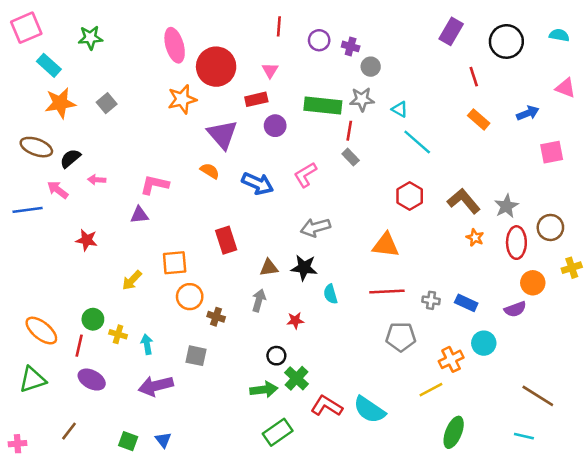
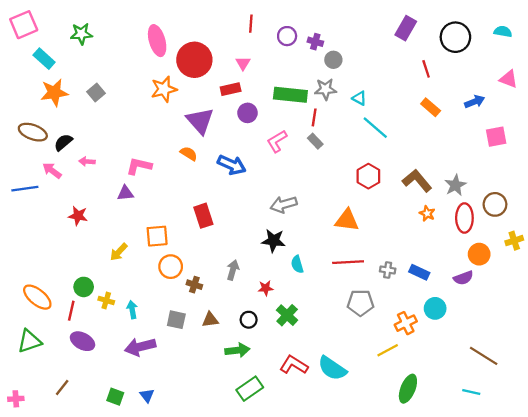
pink L-shape: (305, 175) -> (277, 141), moved
brown triangle: (269, 268) -> (210, 320), moved
green cross: (297, 378) -> (287, 315), moved

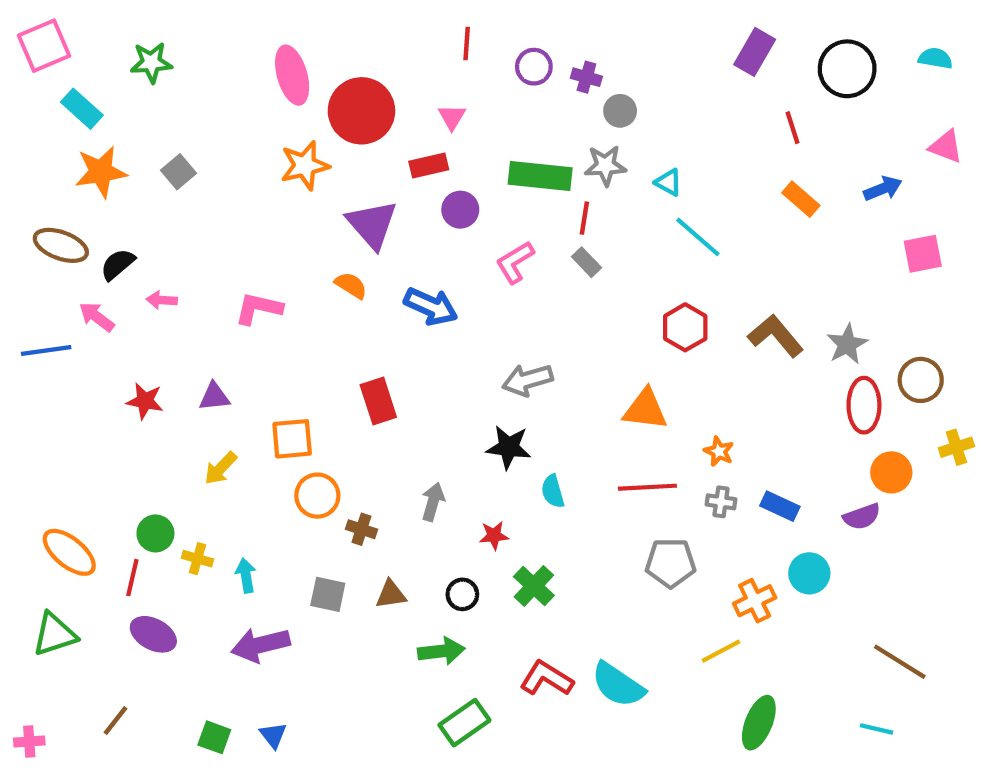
purple triangle: (125, 193) -> (214, 397), moved
orange star: (427, 213) -> (719, 451), moved

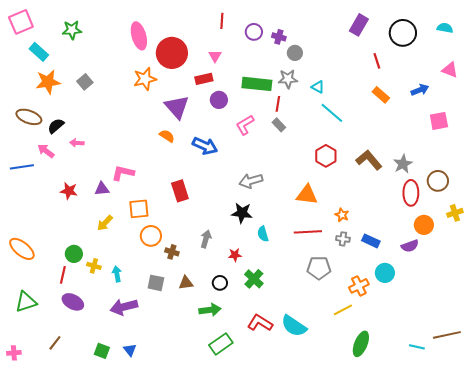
pink L-shape: (258, 308) -> (123, 173), moved
orange ellipse: (69, 552) -> (22, 249), moved
brown line: (900, 662) -> (447, 335), moved, turned -44

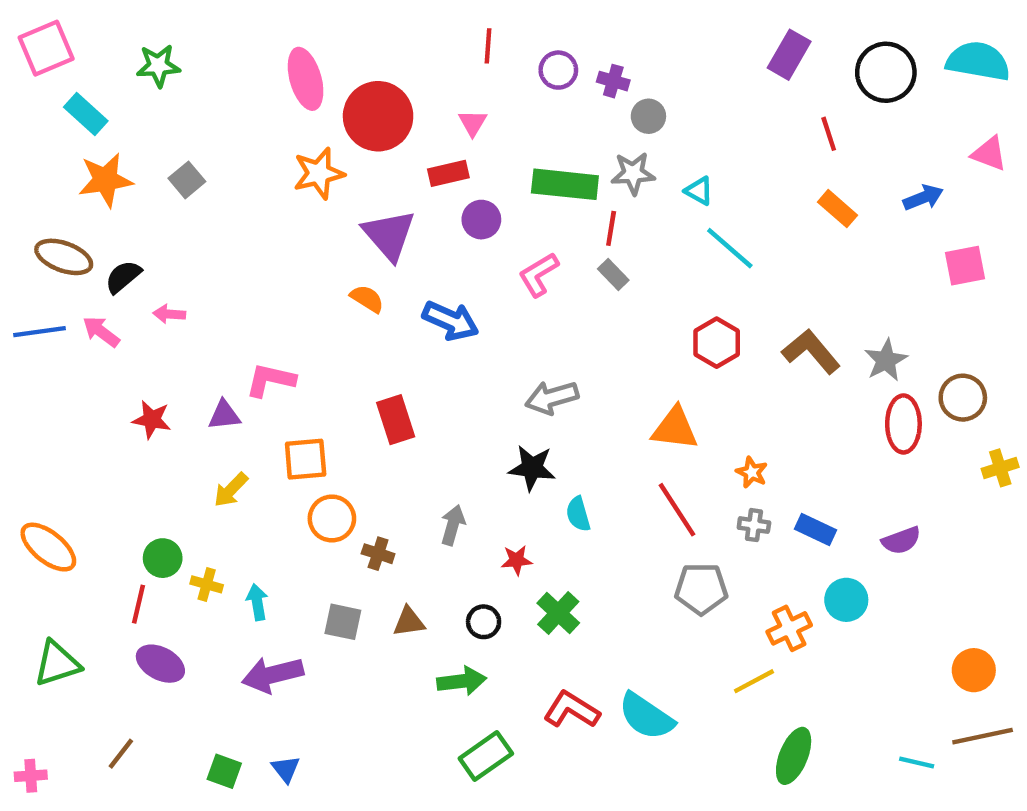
cyan semicircle: (445, 28) -> (978, 61), size x1.8
blue line: (22, 167) -> (40, 332), moved
orange circle: (424, 225) -> (974, 670), moved
red line: (308, 232) -> (677, 510), turned 60

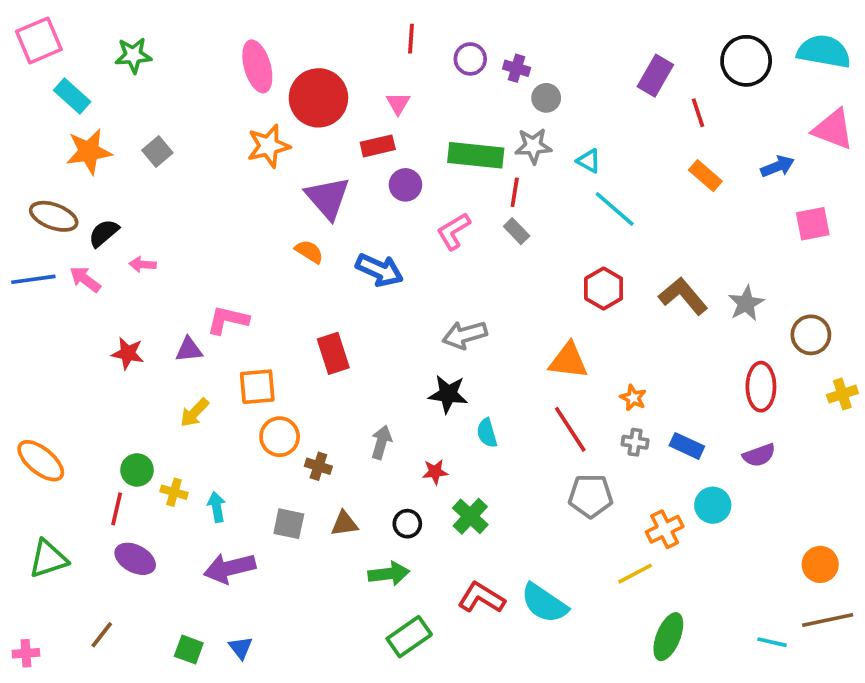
purple rectangle: (789, 55) -> (655, 76), moved
pink triangle: (989, 154) -> (833, 129), size x1.4
red ellipse: (903, 424) -> (761, 387), moved

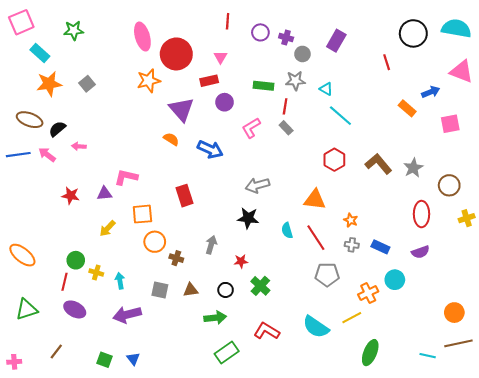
purple rectangle: (655, 76) -> (336, 41), moved
green rectangle: (476, 155) -> (263, 86), size x0.7
orange rectangle: (705, 176) -> (407, 108), moved
cyan semicircle: (487, 433) -> (287, 230), moved
cyan semicircle: (544, 603) -> (316, 327), moved

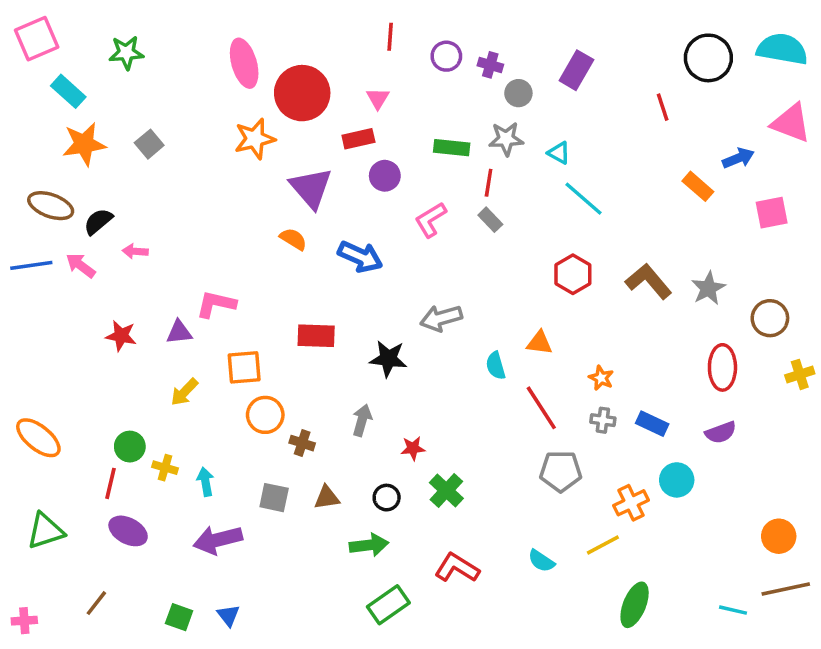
red rectangle: (184, 196) -> (316, 336), turned -70
orange triangle: (315, 200) -> (540, 343), size x0.7
black star: (248, 218) -> (388, 359), moved
cyan semicircle: (287, 230) -> (496, 366), moved
cyan semicircle: (316, 327) -> (541, 561), size x0.6

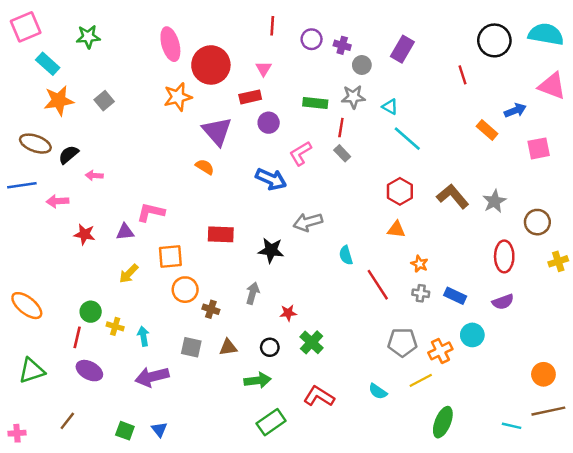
blue arrow: (360, 257) -> (271, 179), moved
pink arrow: (81, 265) -> (57, 201), moved, turned -40
orange triangle: (540, 343) -> (396, 229), moved
gray pentagon: (561, 471) -> (402, 342), moved

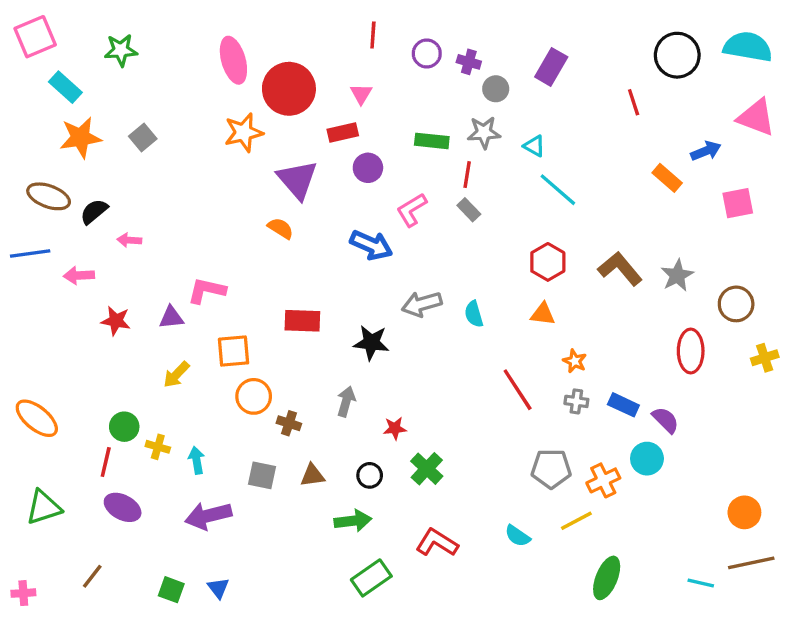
cyan semicircle: (346, 255) -> (474, 314), moved
purple semicircle: (503, 302) -> (665, 420), moved, turned -115

